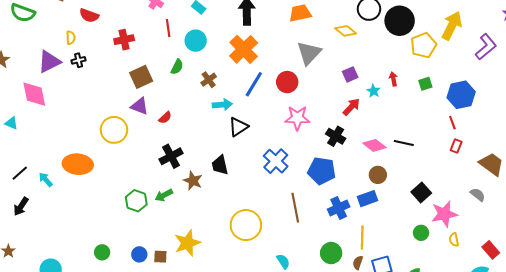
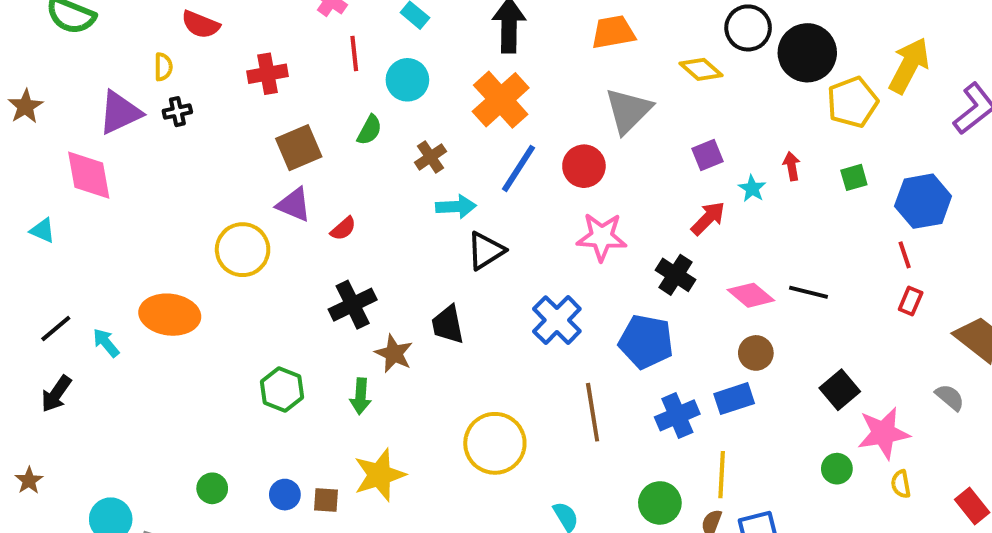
green arrow: (164, 195) -> (361, 396), moved, turned -60

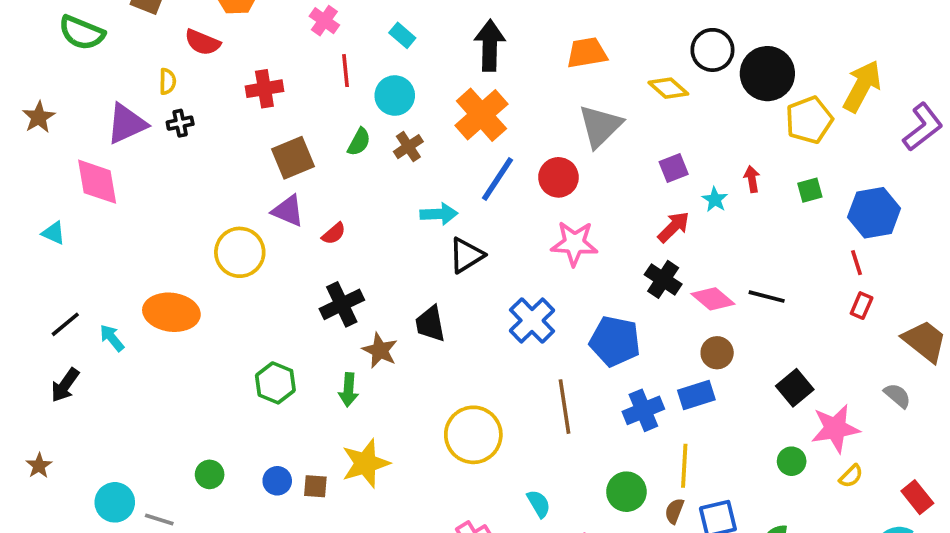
brown cross: (430, 157) -> (408, 147), moved
black cross: (675, 275) -> (663, 279), moved
yellow semicircle: (901, 484) -> (851, 476), turned -125

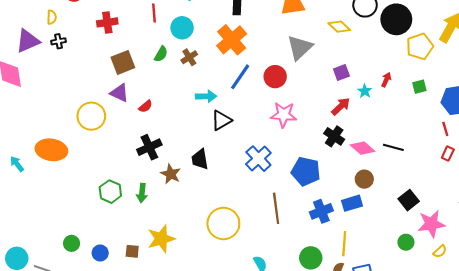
red arrow: (752, 179) -> (386, 80), turned 32
green arrow: (348, 390) -> (142, 193), moved
blue circle: (277, 481) -> (100, 253), moved

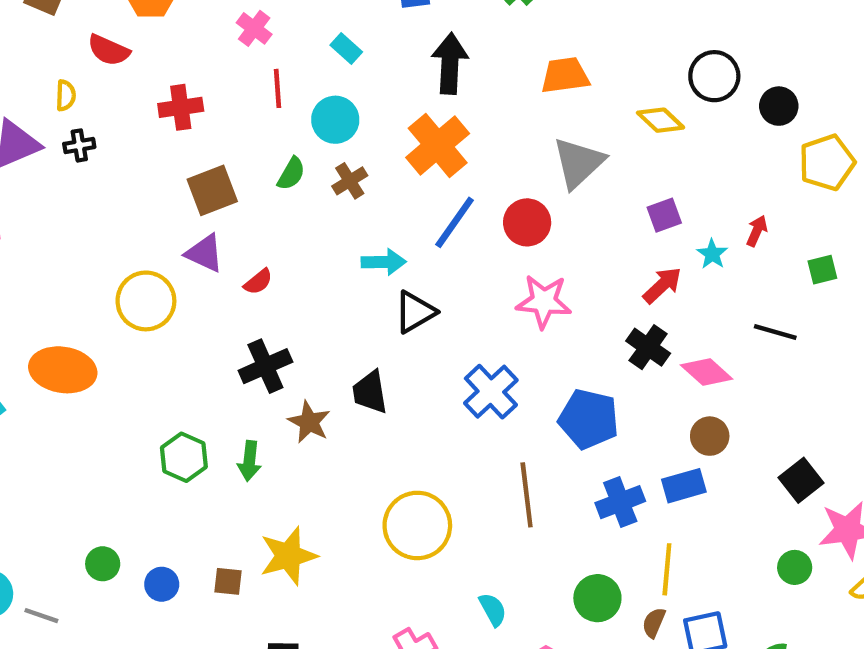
black circle: (396, 19) -> (779, 106), size x0.6
green square: (419, 87) -> (822, 270), moved
black line: (393, 147) -> (775, 332), moved

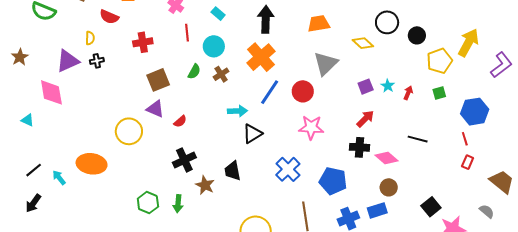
cyan star: (712, 254) -> (388, 86), moved
green square: (822, 270) -> (439, 93), moved
black cross: (648, 347) -> (359, 147), turned -30

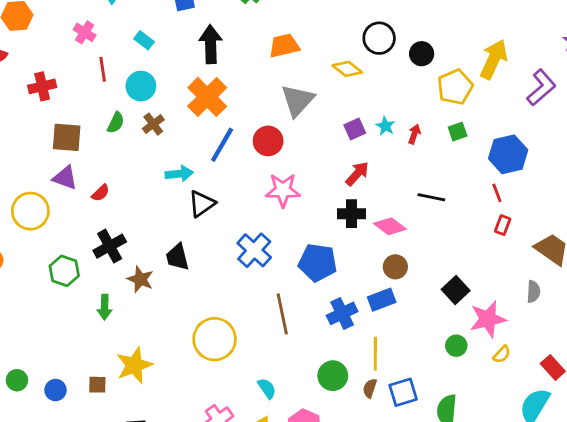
brown square: (158, 80) -> (67, 137), turned 30
green hexagon: (148, 203) -> (64, 271), moved
gray semicircle: (487, 211) -> (533, 292), turned 56

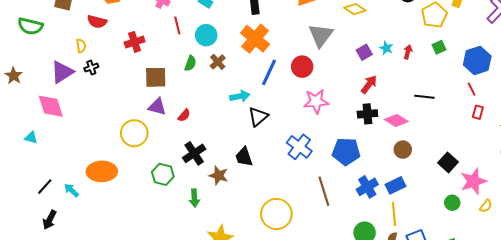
blue rectangle: (382, 300) -> (396, 185), moved

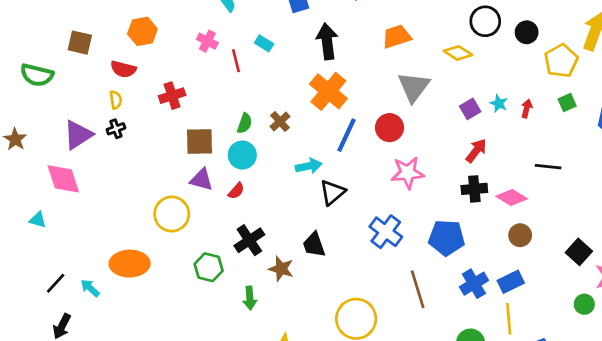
red line: (177, 26) -> (236, 61), moved
cyan circle: (206, 35) -> (242, 155), moved
yellow semicircle: (81, 46) -> (116, 100), moved

